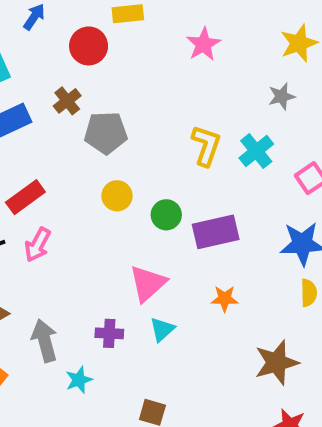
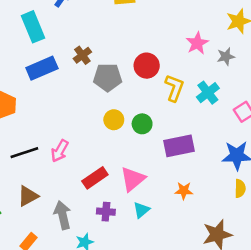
pink star: (203, 44) -> (197, 43), moved
red circle: (89, 46) -> (147, 66), moved
red rectangle: (25, 197) -> (95, 178), moved
green circle: (166, 215) -> (142, 124), moved

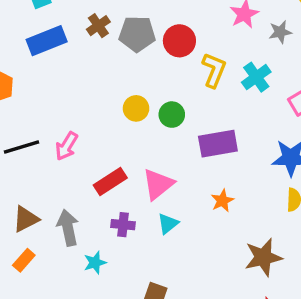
gray pentagon: (108, 77) -> (137, 34), moved
orange star: (184, 191) -> (222, 201), turned -30
brown triangle: (28, 196) -> (26, 219), moved

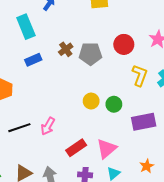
blue rectangle: (47, 41) -> (33, 60), size x0.7
red circle: (179, 41) -> (124, 44), moved
orange star: (222, 201) -> (147, 166), moved

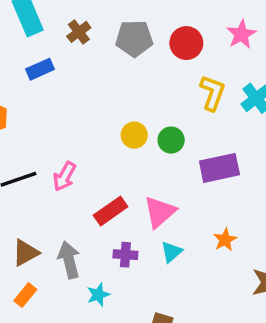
brown cross: (66, 49) -> (79, 32), moved
gray pentagon: (90, 54) -> (134, 38), moved

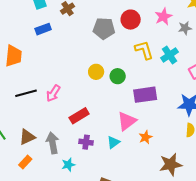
gray pentagon: (134, 38) -> (104, 28), moved
yellow L-shape: (212, 93) -> (144, 50), turned -40
pink triangle: (160, 212) -> (127, 121), moved

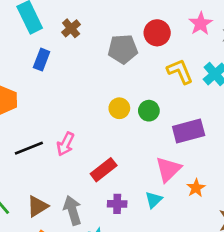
blue rectangle: (43, 29) -> (42, 60), turned -42

